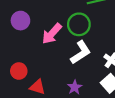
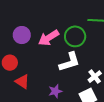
purple circle: (20, 21) -> (22, 35), moved

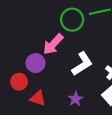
purple circle: (22, 35) -> (36, 63), moved
green circle: (75, 36) -> (72, 20), moved

